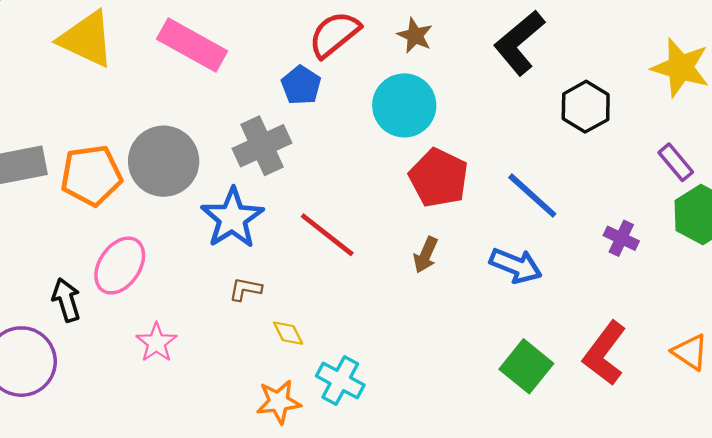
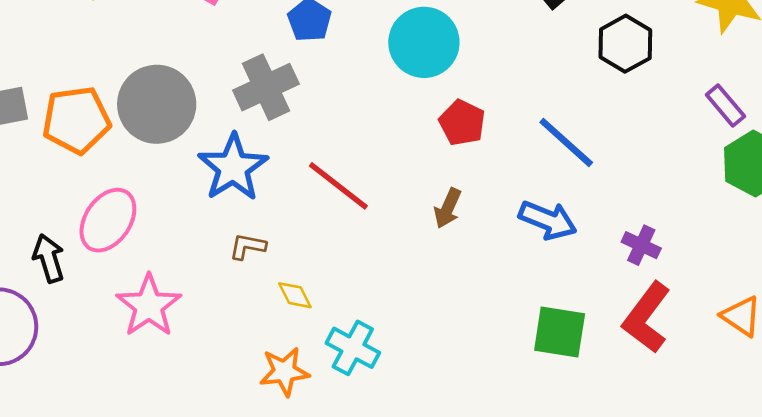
red pentagon: (439, 178) -> (462, 123), size x0.7
purple cross: (621, 238) -> (641, 245), moved
pink star: (156, 343) -> (149, 306), size x1.4
green square: (526, 366) -> (560, 332), turned -30

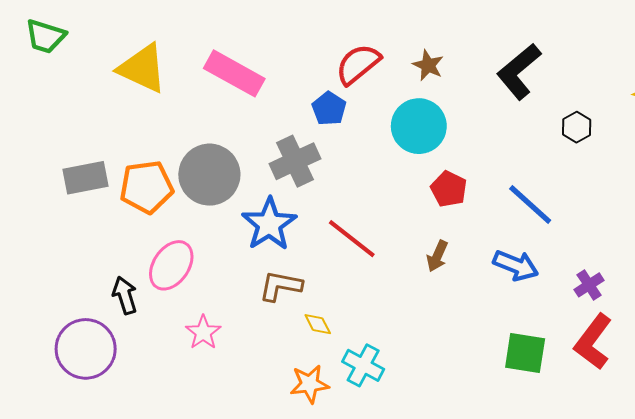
black hexagon: (625, 44) -> (577, 127), size x0.7
purple cross: (641, 245) -> (589, 285), turned 32
brown L-shape: (248, 246) -> (281, 286), size x1.5
pink star: (149, 306) -> (203, 332), size x0.7

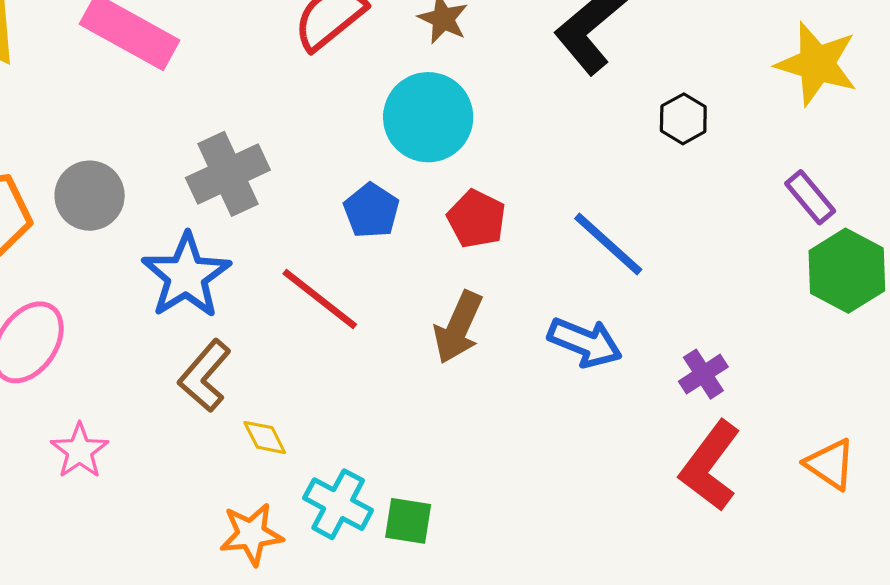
blue pentagon: (329, 109) -> (371, 211), moved
gray circle: (209, 175) -> (90, 196), size x0.7
brown arrow: (437, 256) -> (458, 327), size x1.4
brown L-shape: (281, 286) -> (205, 376), turned -60
green square: (525, 353) -> (408, 521), moved, size x0.7

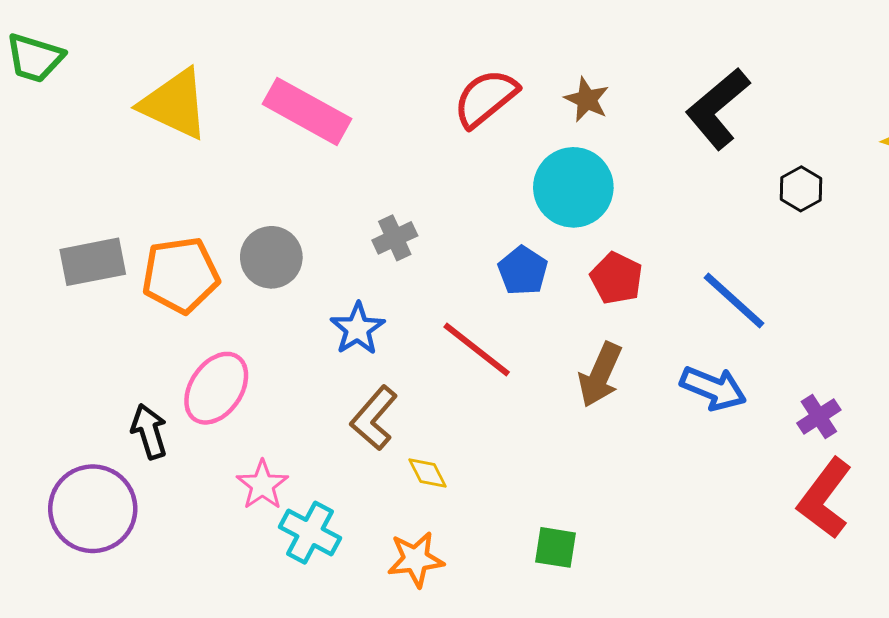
gray cross: (228, 174) -> (395, 238), size x0.6
blue star: (186, 276) -> (358, 329), size x0.7
cyan cross: (338, 504) -> (310, 533), moved

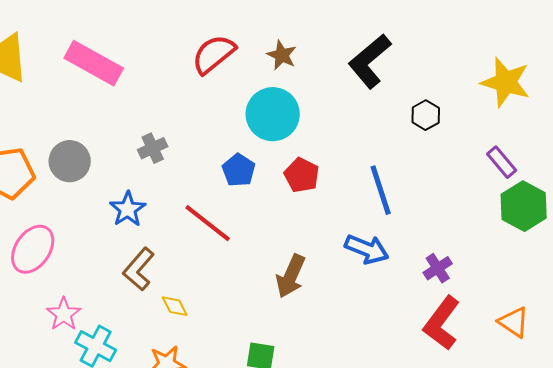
blue line: (734, 300) -> (381, 190), turned 30
brown arrow: (600, 375) -> (291, 276), moved

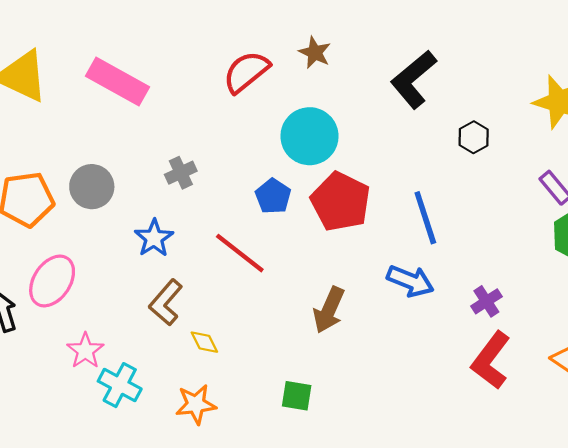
brown star: (282, 55) -> (315, 53), moved
red pentagon: (302, 175) -> (341, 202), size x1.6

